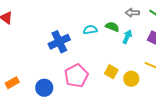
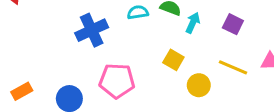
yellow square: (111, 72) -> (173, 60), moved
pink pentagon: (76, 76) -> (117, 81), turned 30

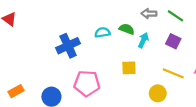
yellow square: (173, 60) -> (129, 68), turned -32
yellow circle: (199, 85) -> (158, 93), moved

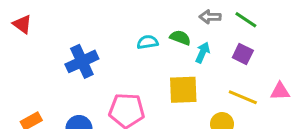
blue cross: (68, 46) -> (82, 61), moved
yellow square: (129, 68) -> (183, 90), size x1.5

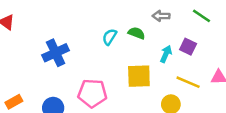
green line: (246, 20) -> (202, 16), moved
cyan semicircle: (148, 42) -> (110, 37), turned -49
cyan arrow: (203, 53) -> (166, 54), moved

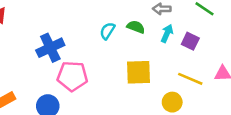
cyan arrow: (166, 54) -> (167, 33), moved
pink pentagon: (92, 93) -> (72, 76), moved

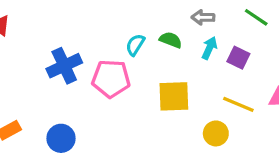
pink pentagon: (72, 76) -> (111, 79), moved

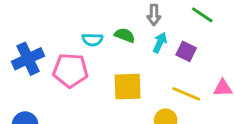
gray arrow: (203, 17) -> (154, 15), turned -90
cyan semicircle: (135, 45) -> (92, 40), turned -120

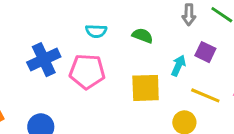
gray arrow: (154, 15) -> (189, 15), moved
cyan semicircle: (92, 40) -> (96, 31), moved
cyan arrow: (160, 43) -> (178, 66), moved

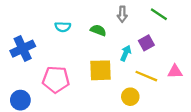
gray arrow: (189, 15) -> (122, 14), moved
purple square: (205, 52) -> (146, 43), turned 35
pink pentagon: (87, 72) -> (56, 79), moved

